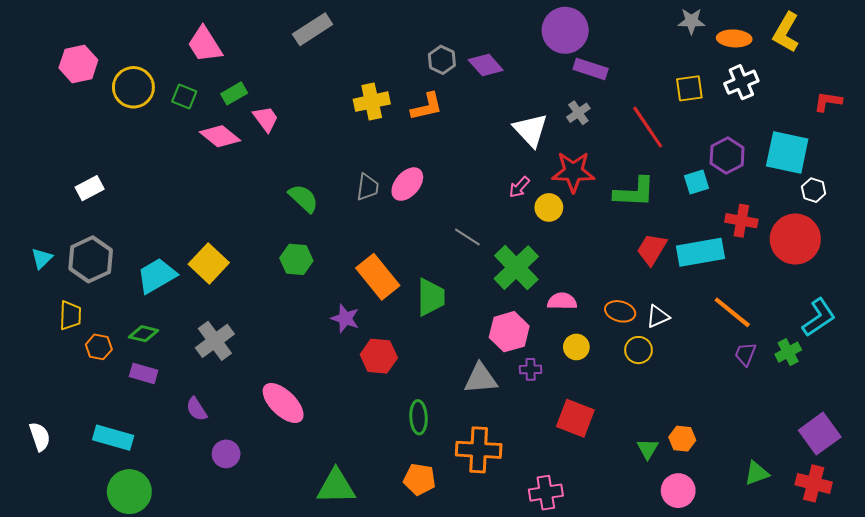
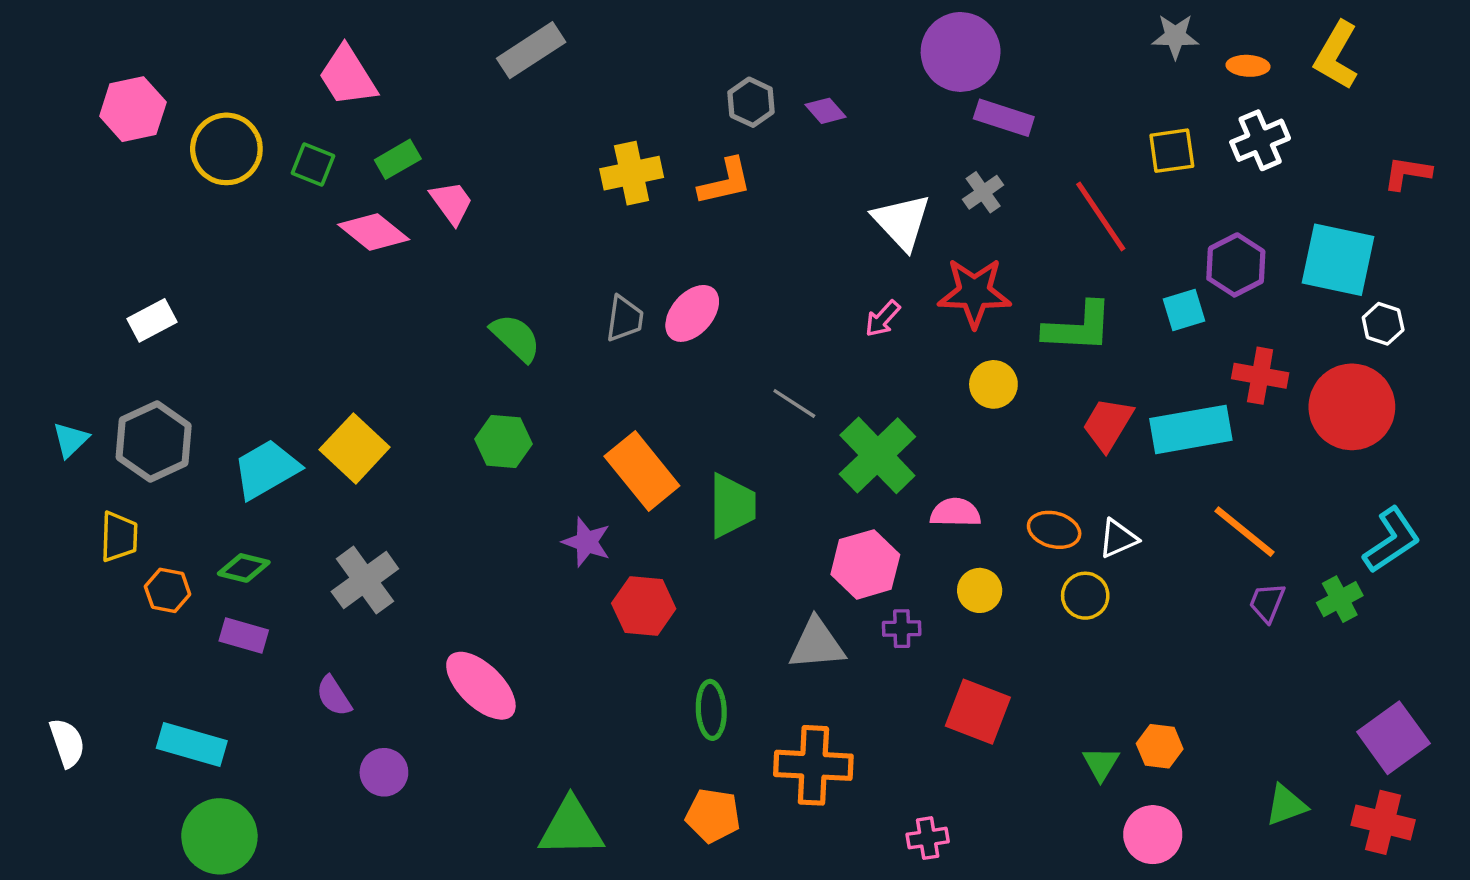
orange ellipse: (734, 38) -> (1248, 66), size x0.7
purple diamond: (486, 65) -> (826, 111), size x0.7
yellow circle: (549, 207) -> (993, 384), moved
pink cross: (546, 493) -> (928, 838), size x0.7

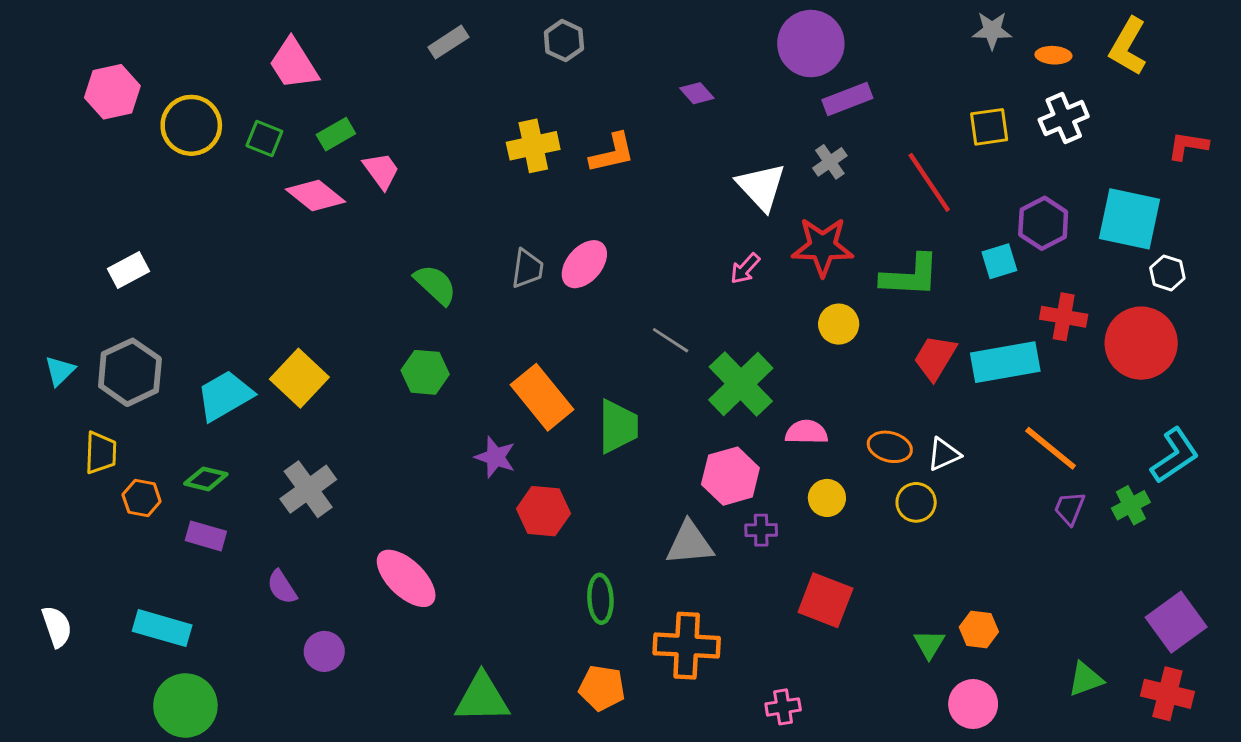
gray rectangle: (531, 50) -> (448, 42), size x0.7
gray hexagon: (751, 102) -> (564, 41), moved
purple rectangle: (1004, 118) -> (847, 99), turned -39

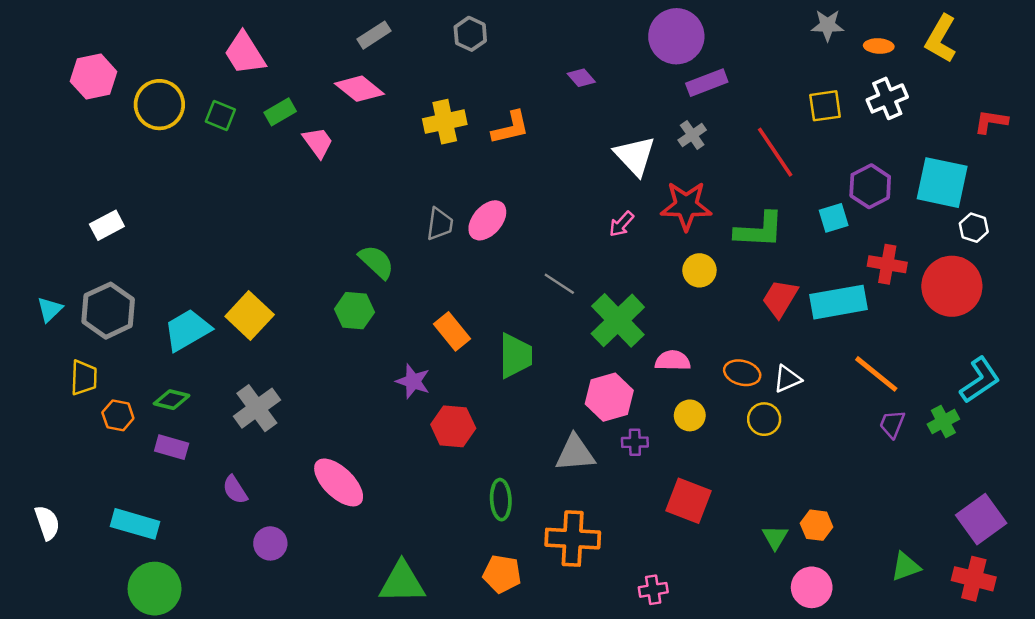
pink diamond: (315, 195) -> (359, 89), moved
green semicircle: (435, 285) -> (376, 262), moved
orange rectangle: (542, 397) -> (452, 331), size x0.7

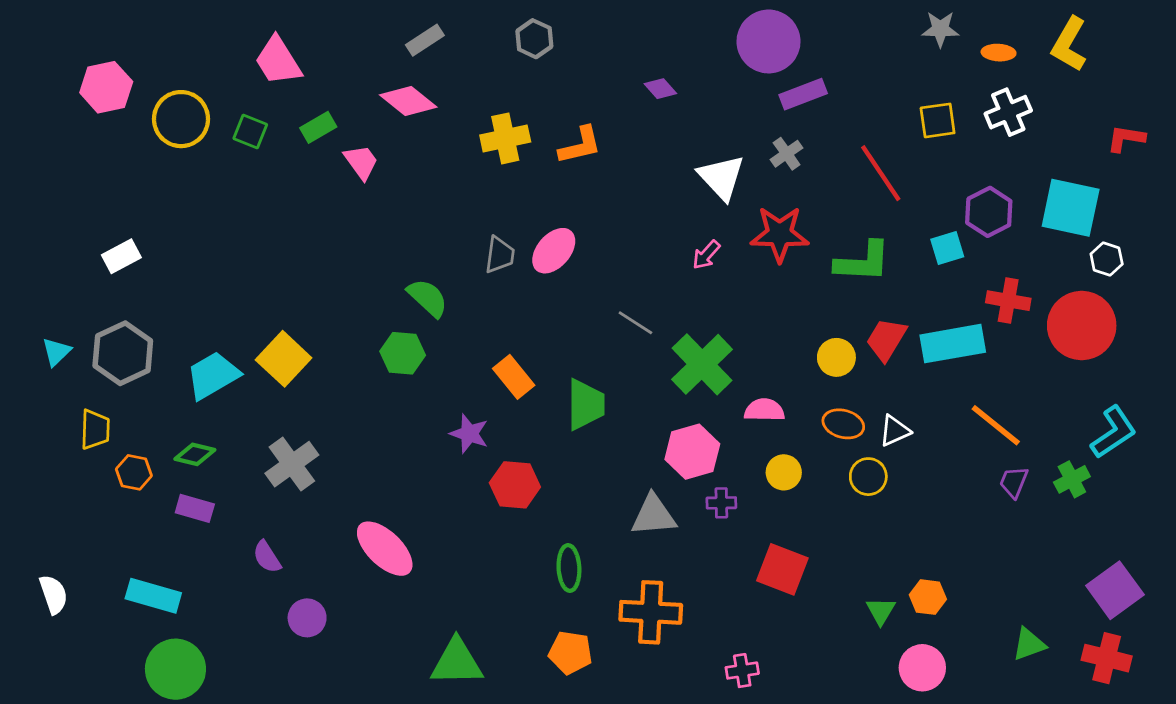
yellow circle: (699, 270) -> (836, 357), moved

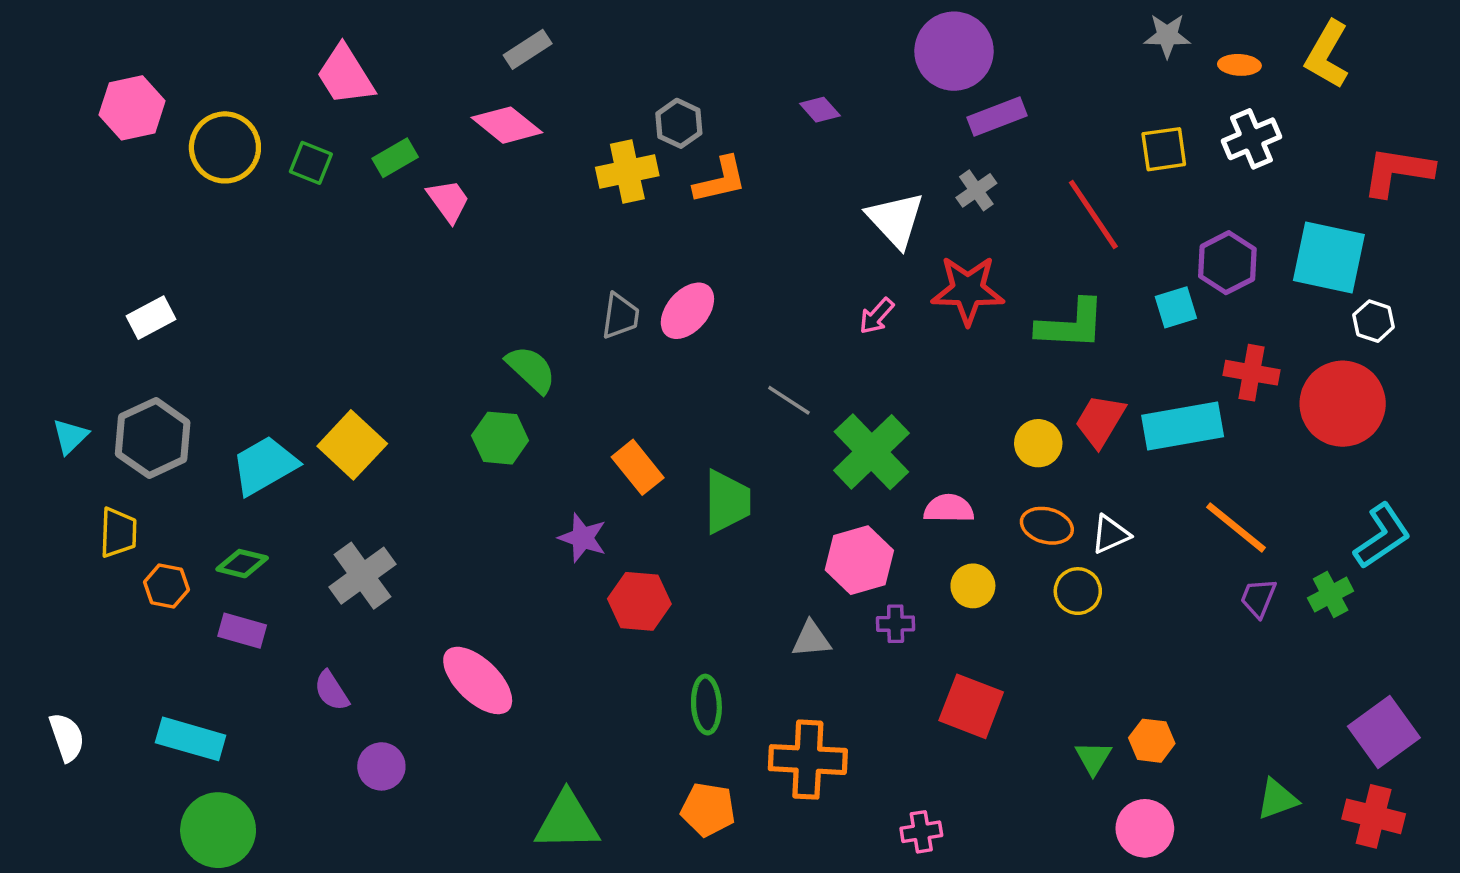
gray hexagon: (534, 39) -> (679, 123), moved
red L-shape: (1126, 138) -> (1398, 172), size x1.5
gray triangle: (653, 515) -> (811, 639), size x0.7

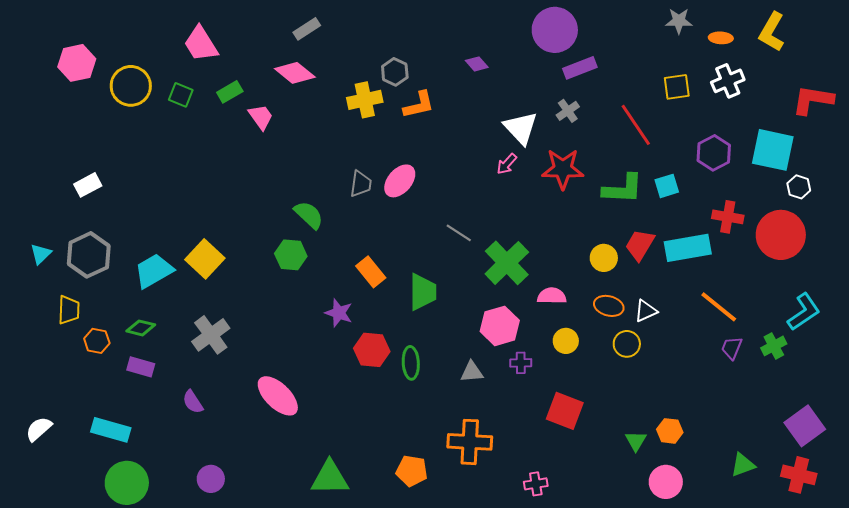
cyan square: (1176, 307) -> (667, 186), moved
pink arrow: (877, 316) -> (507, 164), moved
green ellipse: (706, 705) -> (411, 363), moved
white semicircle: (67, 737) -> (39, 429), turned -112
purple circle: (381, 766) -> (211, 479), moved

